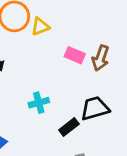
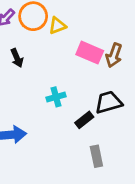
pink rectangle: (75, 55) -> (90, 53), size x1.4

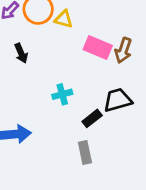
yellow triangle: (57, 26) -> (64, 19), turned 36
gray rectangle: (96, 156) -> (85, 153), moved

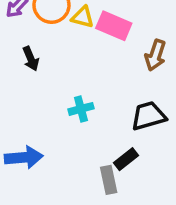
pink rectangle: (98, 47) -> (114, 26), moved
black rectangle: (92, 118) -> (126, 159), moved

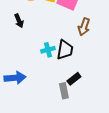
brown arrow: (155, 55) -> (84, 27), moved
black trapezoid: (148, 116) -> (65, 50), moved, turned 115

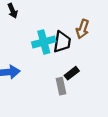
brown arrow: (84, 27) -> (82, 29), moved
cyan cross: (48, 50) -> (44, 42), size x1.5

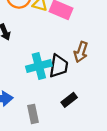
gray rectangle: (61, 86) -> (33, 114), moved

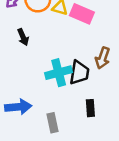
black rectangle: (69, 100) -> (90, 108), turned -56

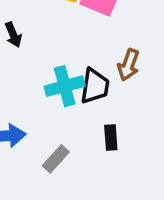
gray rectangle: (52, 123) -> (56, 159), turned 54

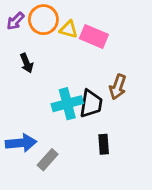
gray rectangle: (56, 159) -> (48, 160), moved

